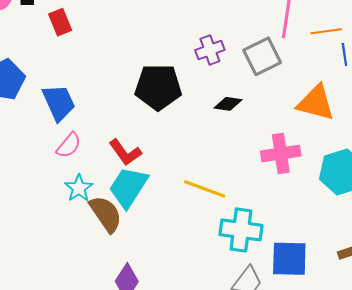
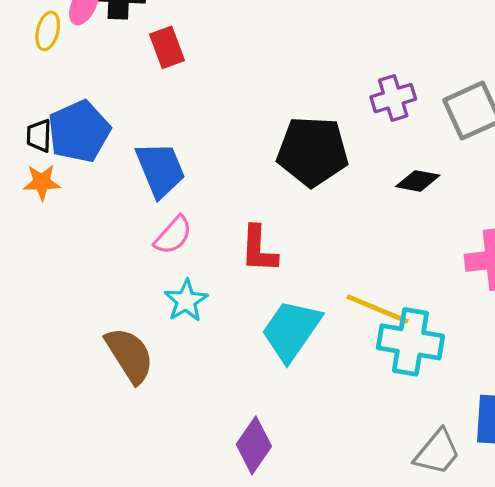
red L-shape: (125, 152) -> (259, 249), turned 36
cyan trapezoid: (128, 187) -> (291, 330), moved
brown semicircle: (106, 214) -> (130, 355), moved
cyan cross: (241, 230) -> (410, 342), moved

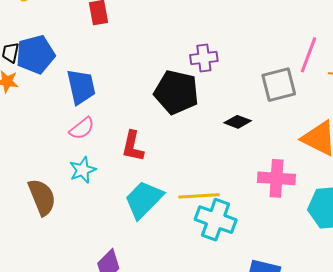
purple cross: (393, 98) -> (204, 58), moved
yellow line: (377, 309) -> (199, 196), turned -36

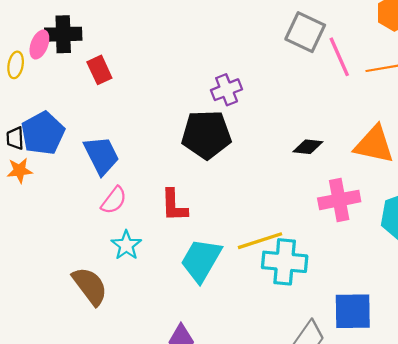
pink line: (309, 55) -> (339, 57), turned -30
gray square: (279, 85) -> (305, 32), moved, turned -36
black diamond: (238, 122) -> (308, 147), moved

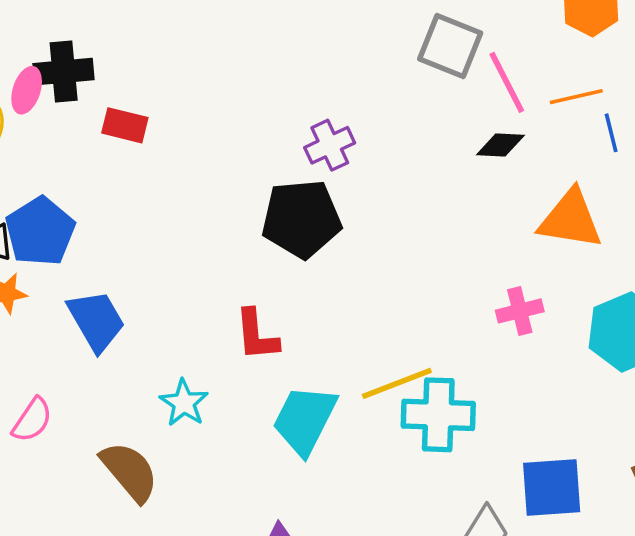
red rectangle: (99, 70) -> (125, 125), turned -48
black diamond: (308, 147) -> (500, 145), moved
blue trapezoid: (101, 155) -> (96, 321), moved
pink semicircle: (114, 200) -> (32, 420), moved
pink cross: (339, 200) -> (520, 311), size x0.7

